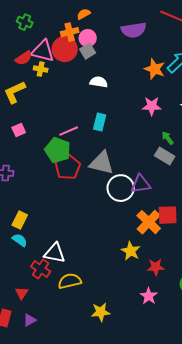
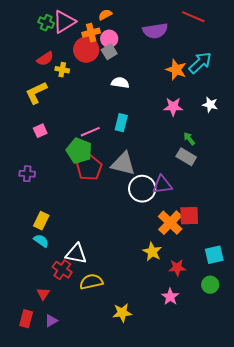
pink triangle: (43, 51) -> (64, 22), moved, turned -45

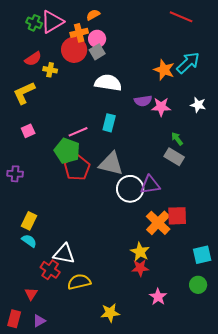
purple semicircle: (155, 31) -> (143, 101), moved, size x0.7
white semicircle: (120, 83) -> (108, 83), size x1.5
red star: (177, 268) -> (140, 268), moved

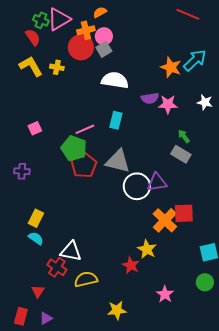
red semicircle: (33, 59) -> (33, 37), moved, turned -90
yellow L-shape: (24, 93) -> (31, 66), moved, turned 85
red star: (140, 268) -> (131, 265), moved, turned 30

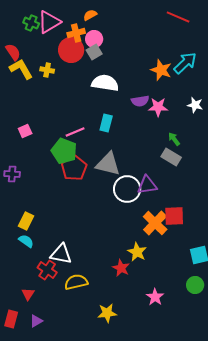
red semicircle: (33, 37) -> (13, 52), moved

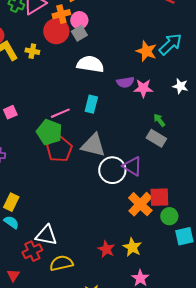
purple triangle: (147, 185) -> (132, 166), turned 40
yellow star: (137, 252) -> (132, 247), moved
red cross: (47, 270) -> (32, 251), turned 30
green circle: (195, 285) -> (169, 216), moved

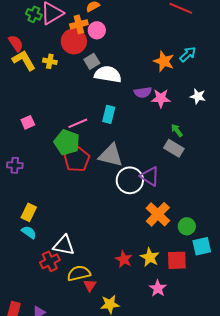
gray square: (79, 33) -> (92, 61), moved
cyan arrow: (170, 44) -> (188, 54), size x0.7
red square: (159, 197) -> (177, 260), moved
red triangle: (13, 275) -> (90, 285), moved

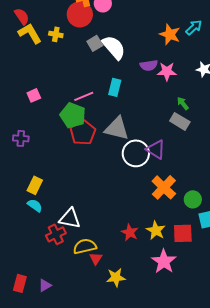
gray square: (92, 61) -> (95, 43), moved
white semicircle: (108, 74) -> (114, 47), turned 40
pink star: (158, 288) -> (164, 261), size x1.4

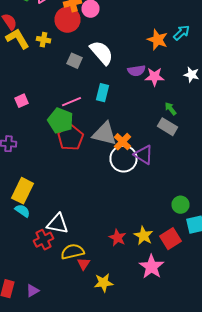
gray square: (95, 43) -> (74, 61), moved, turned -35
yellow rectangle: (35, 185) -> (22, 191), size x1.4
orange cross: (164, 187) -> (122, 142), moved, size x0.7
red square: (183, 233) -> (170, 239), turned -30

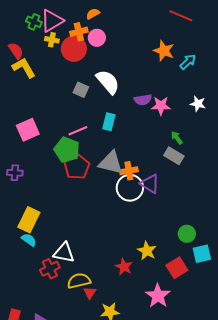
yellow cross: (44, 40) -> (52, 40), moved
orange star: (158, 40) -> (164, 51), moved
pink square: (22, 101) -> (28, 130), size x1.6
orange cross: (122, 142) -> (129, 171), turned 36
yellow star: (144, 236) -> (147, 251), moved

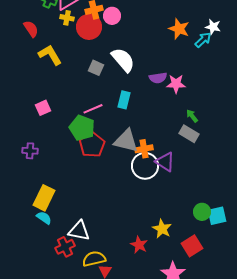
yellow L-shape: (24, 68) -> (50, 55), moved
white star: (198, 104) -> (213, 27), moved
pink square: (28, 130) -> (43, 108), size x0.7
cyan square: (202, 254) -> (217, 216), moved

